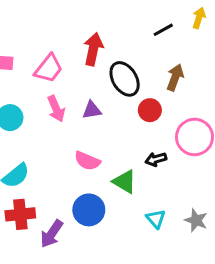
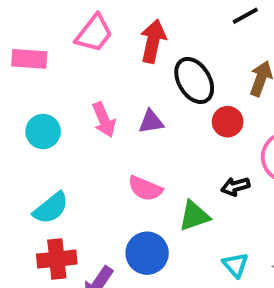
pink trapezoid: (49, 68) -> (94, 33), moved
green triangle: (125, 182) -> (194, 216), turned -50

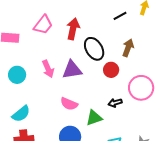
purple triangle: (151, 122) -> (72, 70), size x1.5

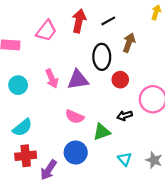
black line: (120, 16) -> (108, 21), moved
red arrow: (73, 29) -> (79, 21), moved
brown arrow: (128, 48) -> (129, 43), moved
black ellipse: (94, 49) -> (102, 57), turned 30

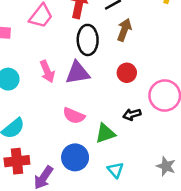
brown arrow: (129, 43) -> (124, 30), moved
black ellipse: (102, 57) -> (88, 40), moved
cyan triangle: (125, 159) -> (115, 170), moved

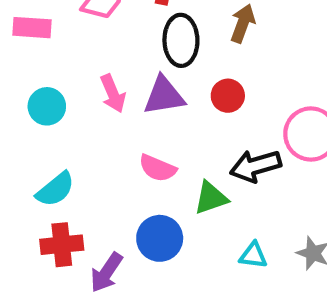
red circle: (127, 73) -> (228, 96), moved
black arrow: (132, 114) -> (255, 166), size x1.6
cyan triangle: (115, 170) -> (253, 255), moved, turned -42

